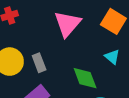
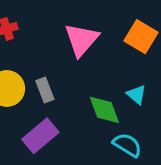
cyan triangle: (112, 57) -> (136, 95), moved

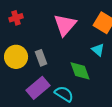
cyan triangle: (136, 95) -> (98, 50), moved
cyan semicircle: (127, 145) -> (64, 94), moved

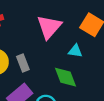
cyan triangle: (98, 50) -> (75, 51), moved, turned -32

